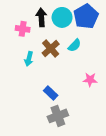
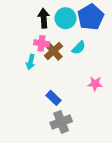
pink cross: (23, 29) -> (41, 43), moved

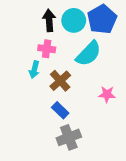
cyan semicircle: (79, 48) -> (88, 54), size x1.6
brown cross: (53, 51) -> (60, 81), moved

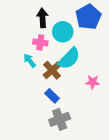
cyan circle: (74, 20) -> (63, 32), moved
cyan semicircle: (88, 54) -> (69, 58), moved
cyan arrow: (34, 70) -> (30, 61), turned 128

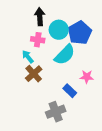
blue pentagon: (88, 17) -> (80, 33), moved
brown cross: (52, 70) -> (34, 74), moved
blue rectangle: (52, 96) -> (70, 91), moved

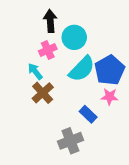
blue pentagon: (80, 33) -> (110, 70), moved
pink cross: (38, 40) -> (48, 50), turned -32

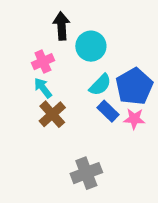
pink cross: (48, 50) -> (43, 62), moved
cyan semicircle: (82, 69) -> (100, 85), size x0.7
blue rectangle: (88, 114) -> (108, 111), moved

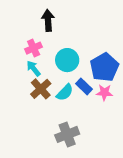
cyan circle: (91, 46) -> (67, 60), moved
cyan semicircle: (100, 85) -> (65, 92), moved

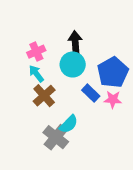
black arrow: (48, 20) -> (75, 42), moved
cyan semicircle: (65, 92) -> (69, 124), moved
gray cross: (67, 134) -> (56, 137), moved, turned -30

